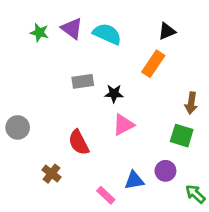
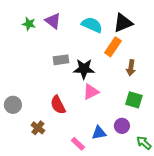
black triangle: (167, 31) -> (123, 23), size x1.5
cyan semicircle: (107, 34) -> (92, 25), moved
black star: (114, 94) -> (84, 69), size x1.5
brown arrow: (191, 103) -> (131, 68), moved
gray circle: (18, 127) -> (13, 105), moved

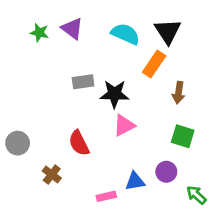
black triangle: (123, 23) -> (168, 31), turned -40
pink rectangle: (78, 144) -> (106, 196), turned -56

